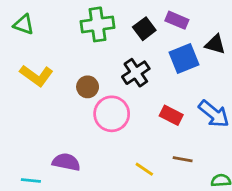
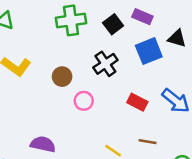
pink circle: (112, 114) -> (84, 101), size x0.6

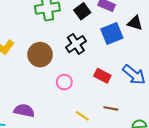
brown circle: (62, 77) -> (40, 55), size x1.5
pink circle: (84, 101) -> (64, 82), moved

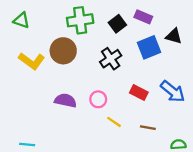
brown circle: (40, 55) -> (63, 51), moved
purple semicircle: (24, 111) -> (65, 100), moved
yellow line: (82, 116) -> (114, 122), moved

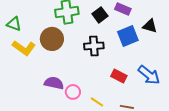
green triangle: (21, 20) -> (14, 24), moved
black cross: (111, 59) -> (94, 46), turned 30
pink circle: (98, 99) -> (73, 92), moved

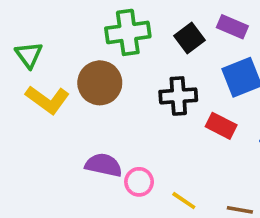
green triangle: (14, 24) -> (29, 55), turned 35
red rectangle: (119, 76) -> (221, 126), moved

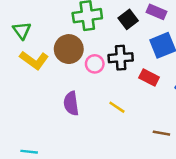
purple semicircle: (104, 165) -> (71, 103), turned -110
pink circle: (139, 182) -> (95, 64), moved
yellow line: (184, 201) -> (117, 107), moved

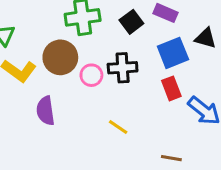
red rectangle: (149, 77) -> (171, 88), moved, turned 42
purple semicircle: (71, 103) -> (46, 111), moved

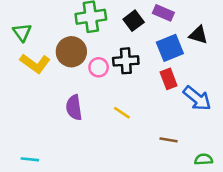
purple semicircle: (46, 111) -> (74, 107), moved

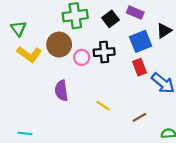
black triangle: (198, 35) -> (164, 31), turned -49
yellow line: (122, 113) -> (103, 106), moved
brown line: (169, 140) -> (139, 117), turned -40

